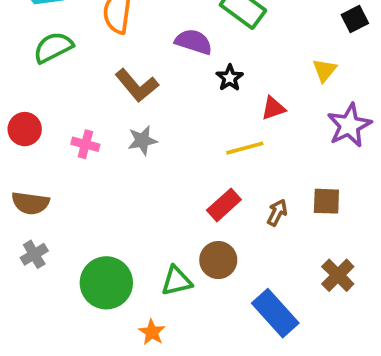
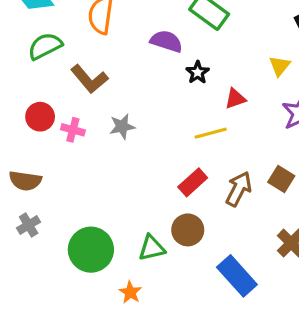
brown L-shape: (137, 85) -> (89, 79), moved
red circle: (25, 129) -> (40, 117), moved
brown square: (326, 201) -> (281, 179), turned 30
brown arrow: (277, 213) -> (239, 189), size x1.5

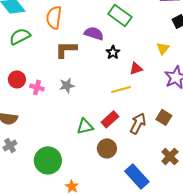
brown L-shape: (89, 79) -> (66, 49), moved, turned 130
green triangle: (152, 248) -> (85, 126), moved

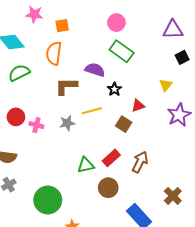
yellow line: (121, 89) -> (92, 111), moved
brown square: (164, 117) -> (124, 124), moved

